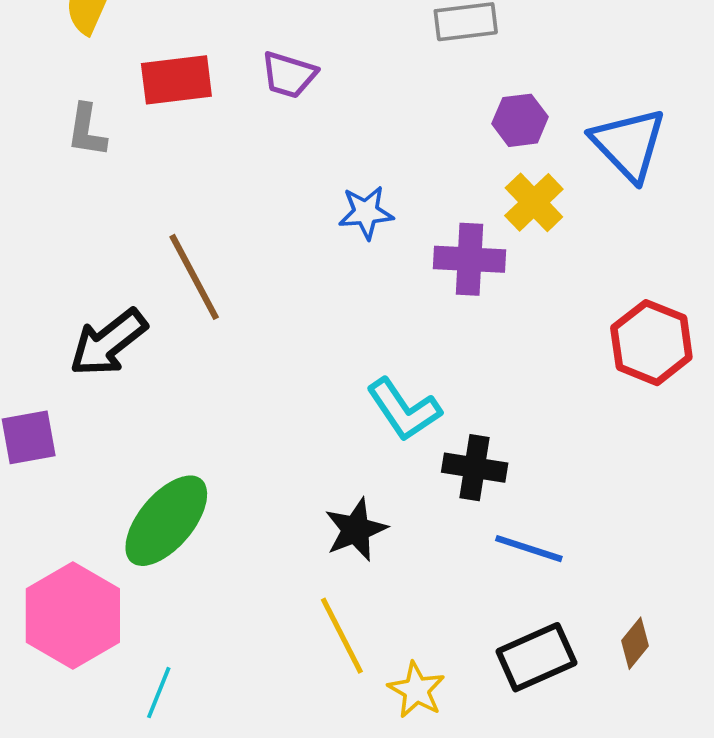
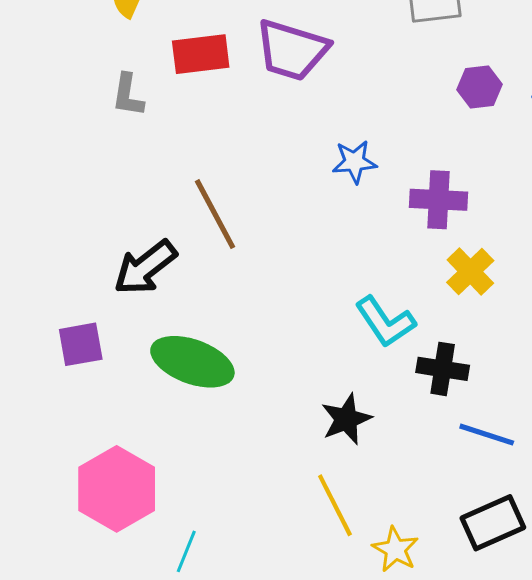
purple trapezoid: (289, 75) -> (292, 50), size x1.6
yellow cross: (534, 202) -> (470, 272), moved
green ellipse: (166, 521) -> (192, 362), moved, turned 70

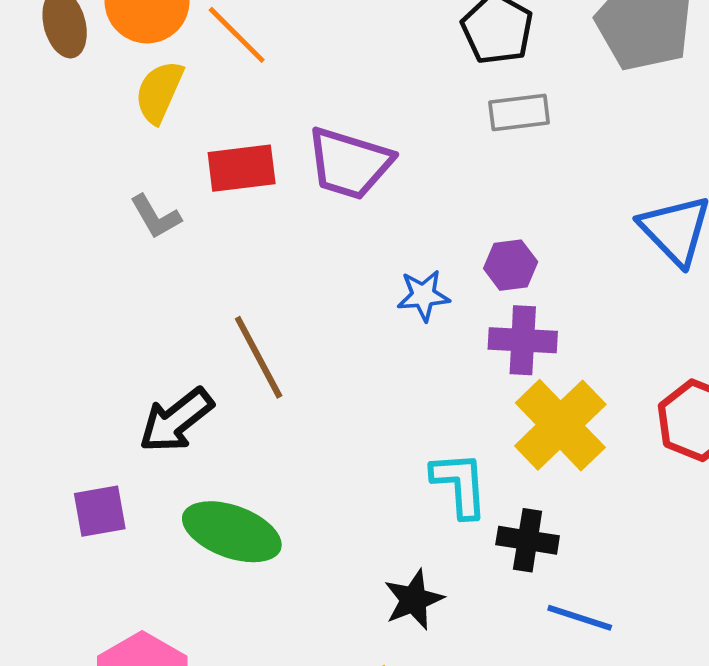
purple hexagon: (480, 87) -> (511, 265), moved
gray L-shape: (128, 95) -> (156, 217), turned -39
yellow cross: (470, 272) -> (560, 425), size x1.6
cyan L-shape: (385, 322) -> (460, 484), turned -150

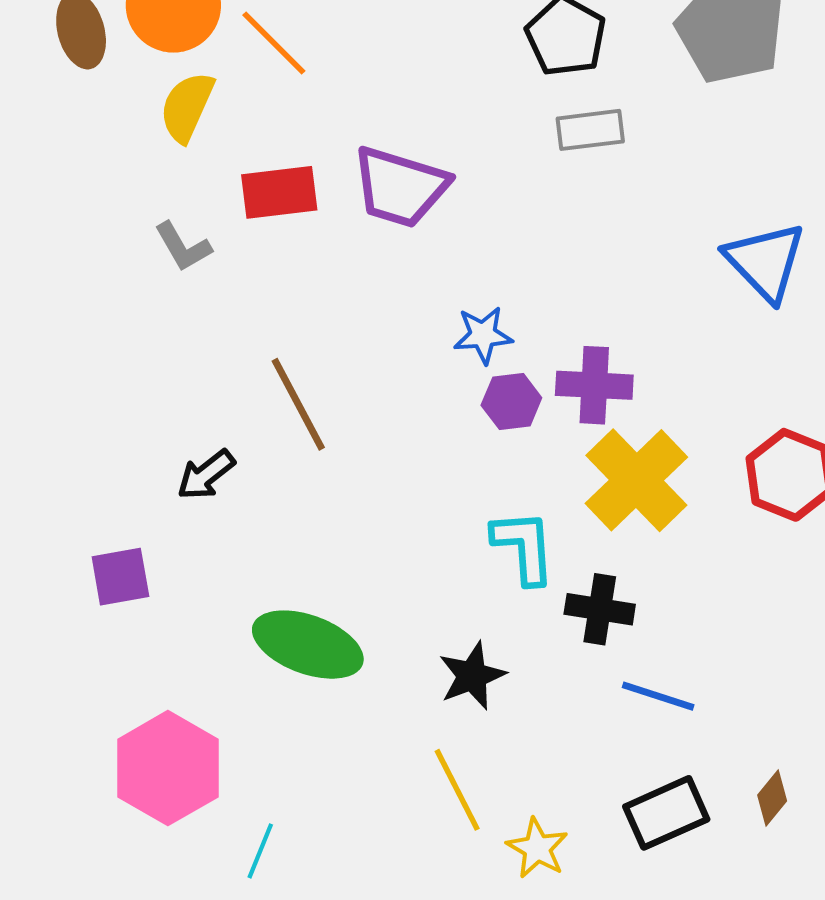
purple hexagon: (511, 265) -> (511, 401), moved
black arrow: (176, 420) -> (206, 475), size x0.7
green ellipse: (232, 532) -> (308, 645), moved

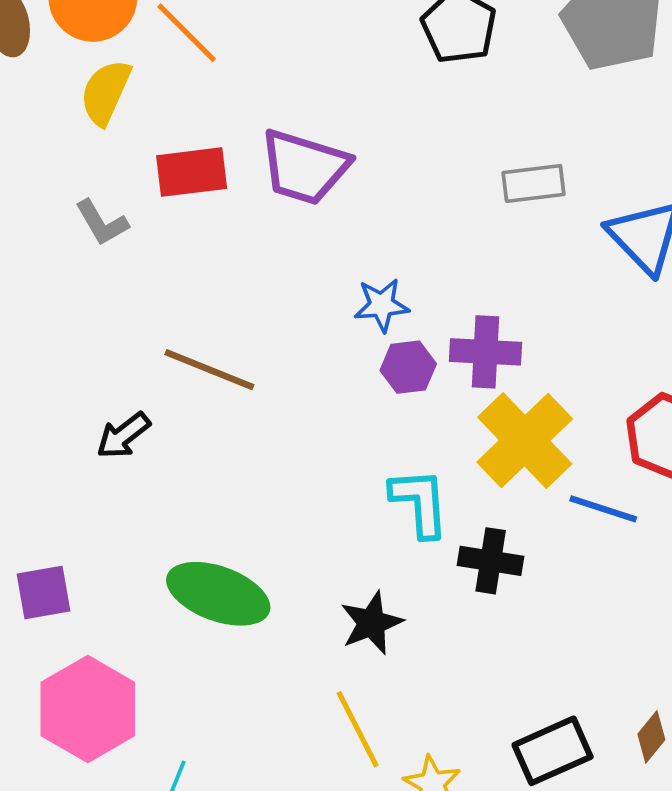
gray rectangle: (590, 130) -> (534, 183), moved
brown line: (298, 404) -> (209, 370), turned -40
purple square: (120, 577) -> (43, 593), moved
blue line: (658, 696) -> (603, 509), moved

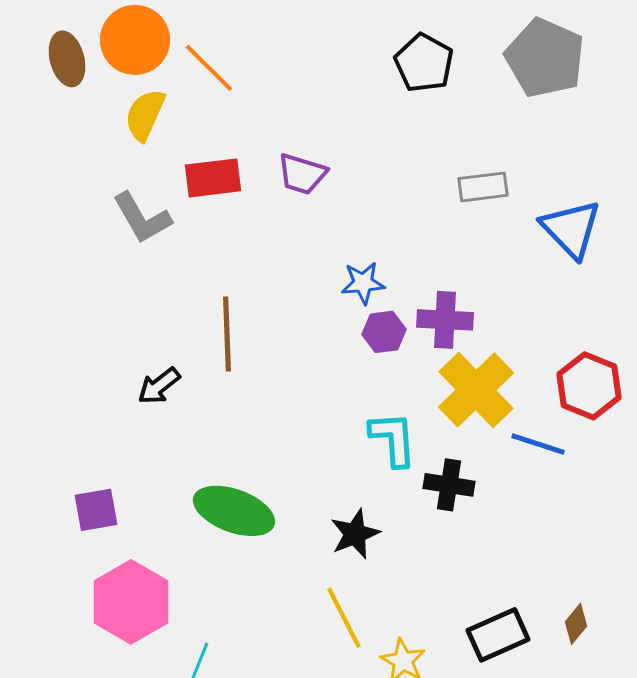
purple trapezoid: (304, 167) -> (302, 174), size x0.7
gray L-shape: (102, 223) -> (142, 218), size x1.4
brown line: (209, 370) -> (227, 334), turned 66

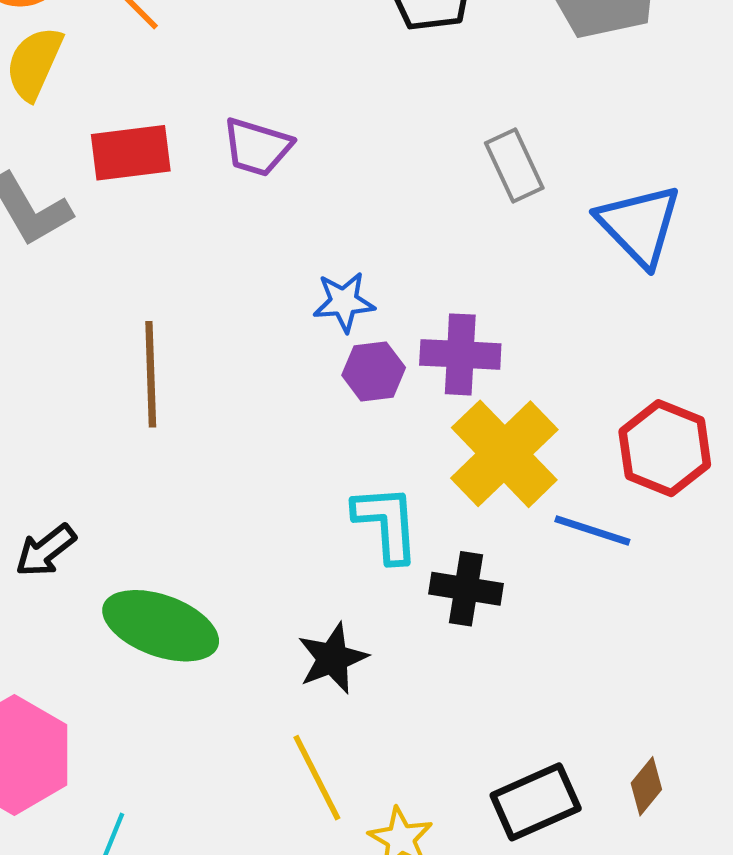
gray rectangle: (483, 187) -> (514, 166), turned 72
black arrow: (159, 386) -> (46, 550), moved

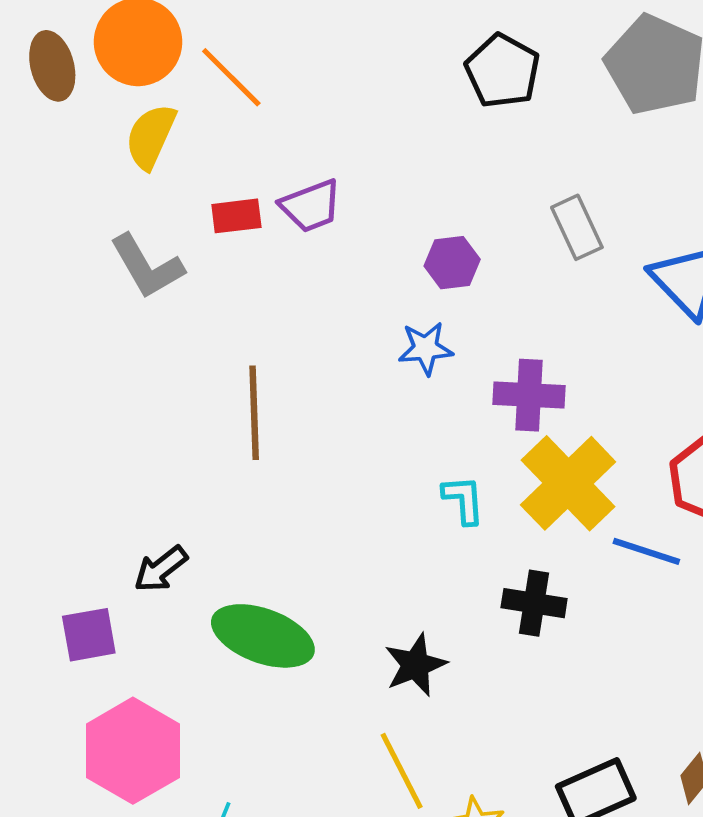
purple trapezoid: (257, 147) -> (311, 206), moved, turned -38
red rectangle: (131, 153) -> (236, 216), size x0.7
purple hexagon: (374, 371) -> (452, 263), moved
cyan L-shape: (386, 523) -> (463, 500), moved, size x0.7

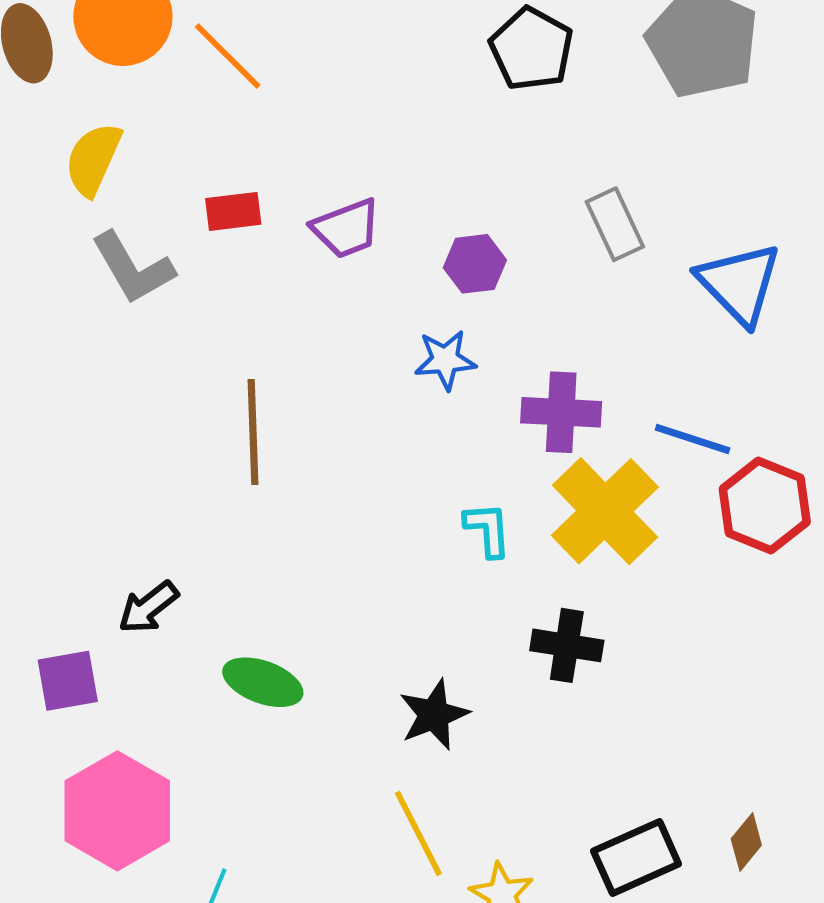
yellow semicircle: (151, 137) -> (93, 159), moved
purple trapezoid: (311, 206) -> (346, 228), moved
blue line: (646, 551) -> (693, 439), moved
green ellipse: (263, 636) -> (263, 682), size x0.7

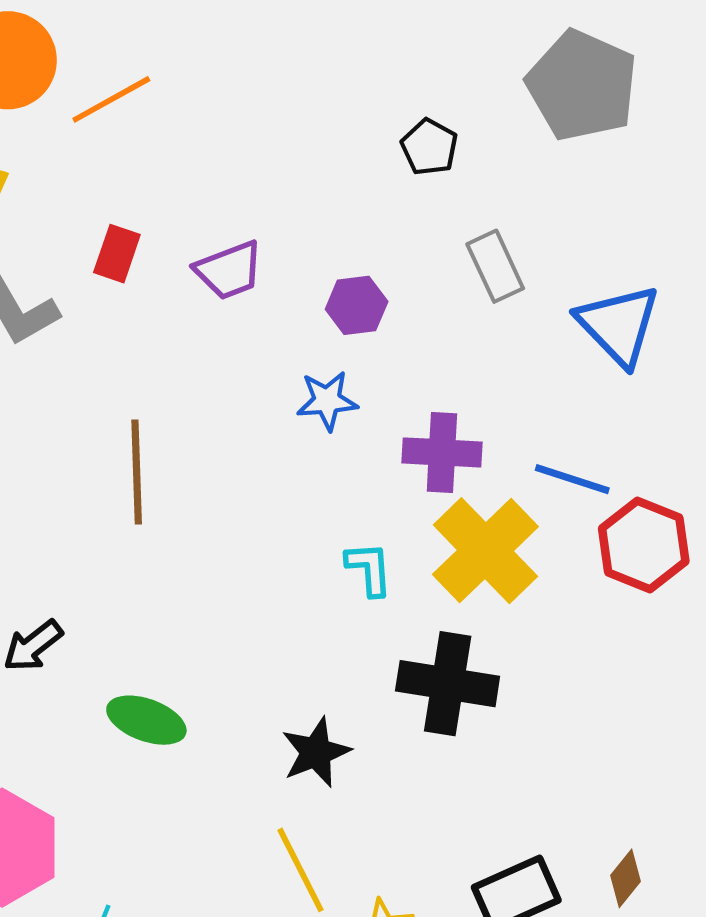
black pentagon: (531, 49) -> (429, 147), moved, size x0.7
orange line: (228, 56) -> (111, 99), turned -74
red rectangle: (233, 211) -> (117, 254), turned -64
black cross: (567, 645) -> (448, 684), size x1.4

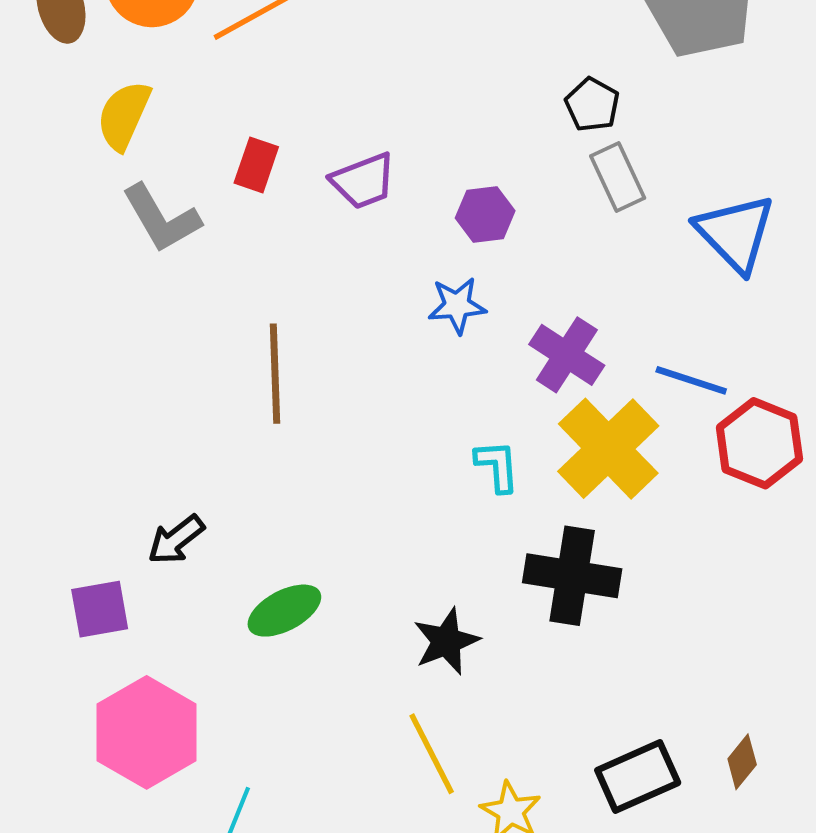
black pentagon: (429, 147) -> (592, 105), moved
purple cross: (442, 452) -> (567, 355), turned 30
green ellipse: (146, 720) -> (284, 611), turned -48

